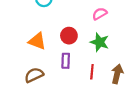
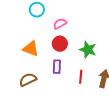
pink semicircle: (100, 14) -> (60, 24), moved

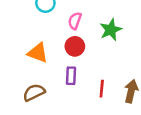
pink semicircle: (60, 24) -> (75, 21), turned -40
green star: (88, 50) -> (111, 30), moved, turned 30

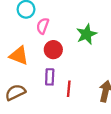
pink semicircle: (75, 21) -> (43, 26), moved
red line: (102, 89) -> (69, 89), moved

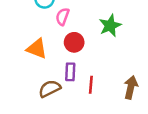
brown semicircle: (15, 92) -> (50, 89), moved

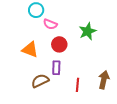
pink semicircle: (63, 17) -> (50, 24), turned -88
red line: (91, 85) -> (77, 85), moved

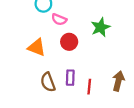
purple rectangle: (56, 68) -> (70, 78), moved
brown semicircle: (40, 81) -> (48, 82), turned -84

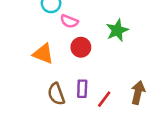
red line: (89, 87) -> (104, 99), turned 32

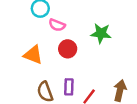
green star: (117, 30) -> (101, 33), turned 30

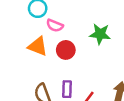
orange triangle: (33, 55) -> (38, 46), moved

